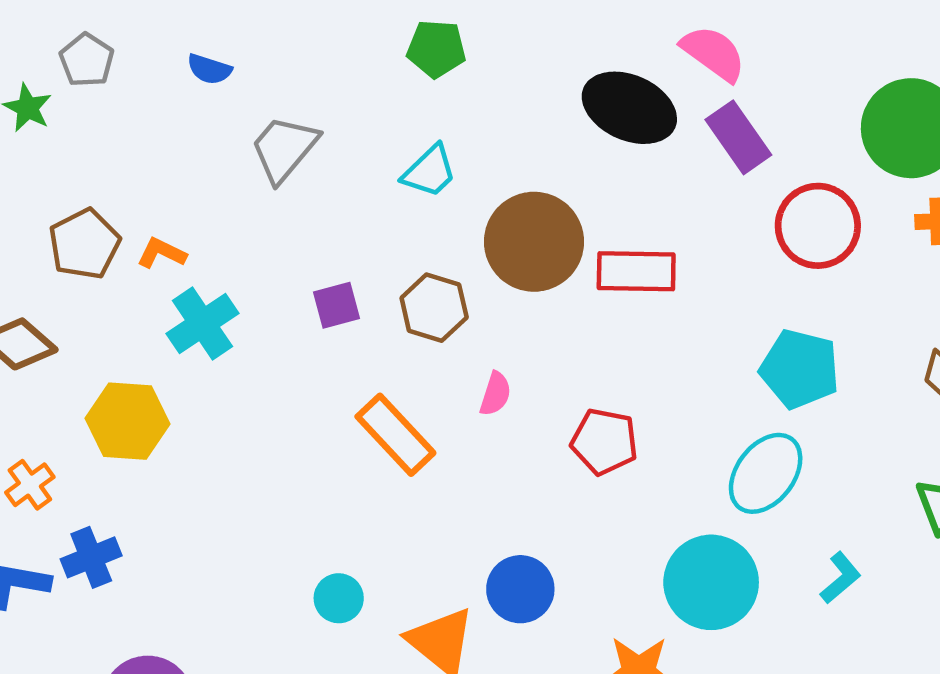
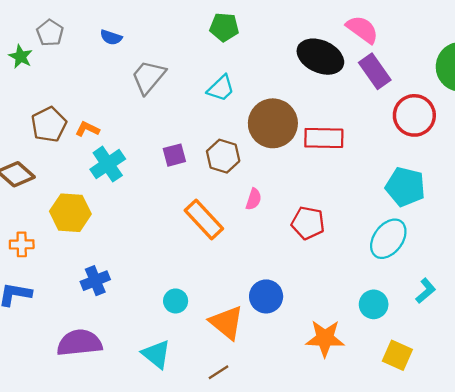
orange cross: (30, 485) -> (22, 244), turned 35
blue cross: (91, 557) -> (95, 281), moved
cyan circle: (711, 582) -> (374, 304), moved, size x0.6

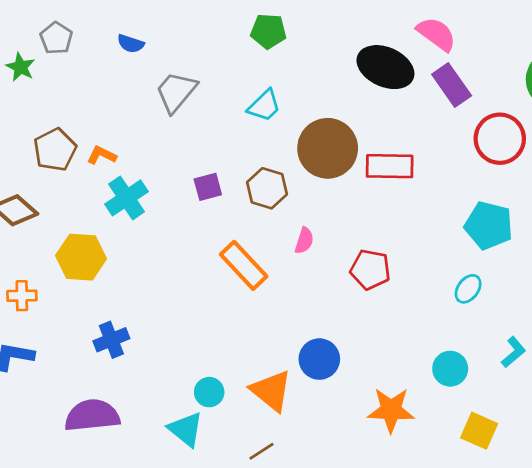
cyan ellipse: (388, 239) -> (468, 289), size x0.6
cyan circle: (176, 301) -> (209, 392), moved

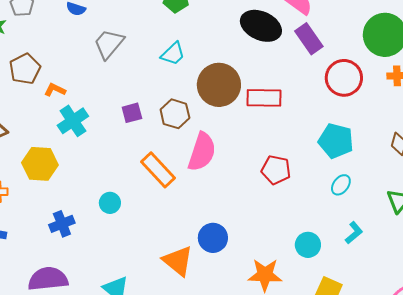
brown pentagon: (55, 150) -> (25, 69), moved
pink semicircle: (304, 241) -> (202, 152), size x2.0
red pentagon: (370, 270) -> (276, 170), moved
cyan ellipse: (468, 289) -> (341, 185), moved
cyan circle: (209, 392) -> (110, 203), moved

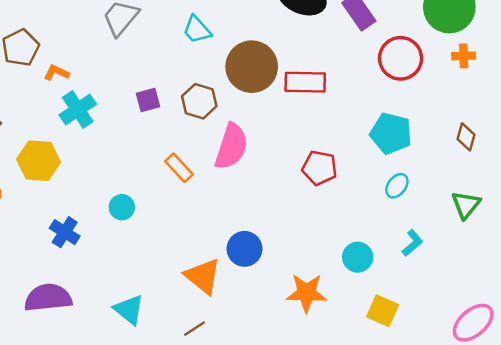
cyan trapezoid: (173, 54) -> (197, 30), turned 92
orange rectangle: (158, 170) -> (179, 168), size x0.7
blue cross: (62, 224) -> (65, 232), turned -35

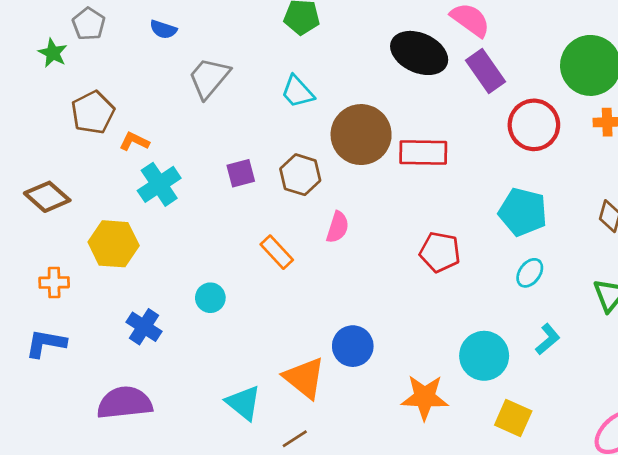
pink semicircle: (231, 146) -> (338, 227), size x0.6
cyan circle: (358, 257) -> (484, 356), size x1.4
cyan triangle: (129, 310) -> (244, 403), moved

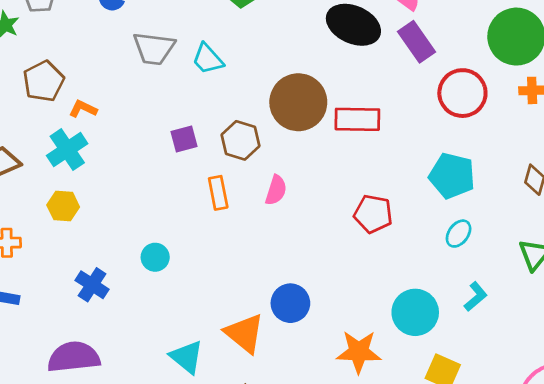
gray trapezoid: (209, 78) -> (154, 48), turned -123
cyan trapezoid: (297, 92) -> (208, 59), moved
cyan cross: (159, 184) -> (67, 150), moved
yellow hexagon: (114, 244) -> (63, 206), size x0.7
orange rectangle: (277, 252) -> (218, 193), moved, turned 32

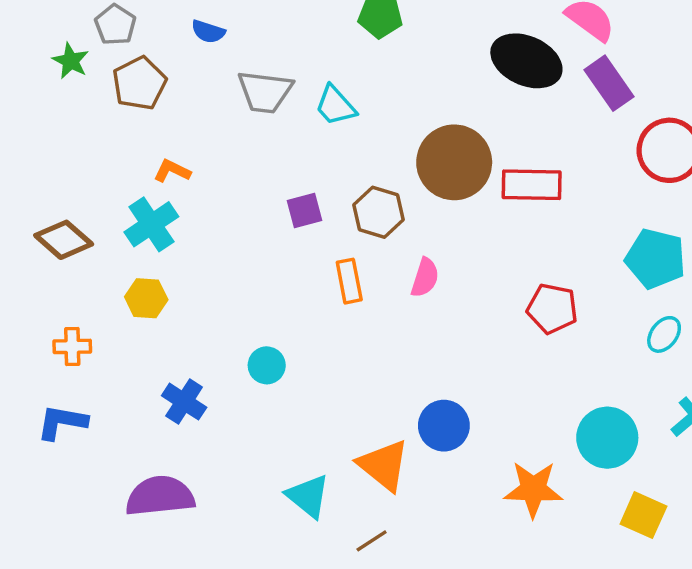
brown pentagon: (44, 81) -> (139, 83), moved

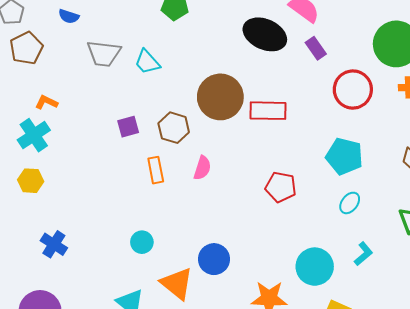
purple rectangle: (609, 83) -> (316, 48), size x0.7
cyan circle: (267, 365) -> (142, 242), moved

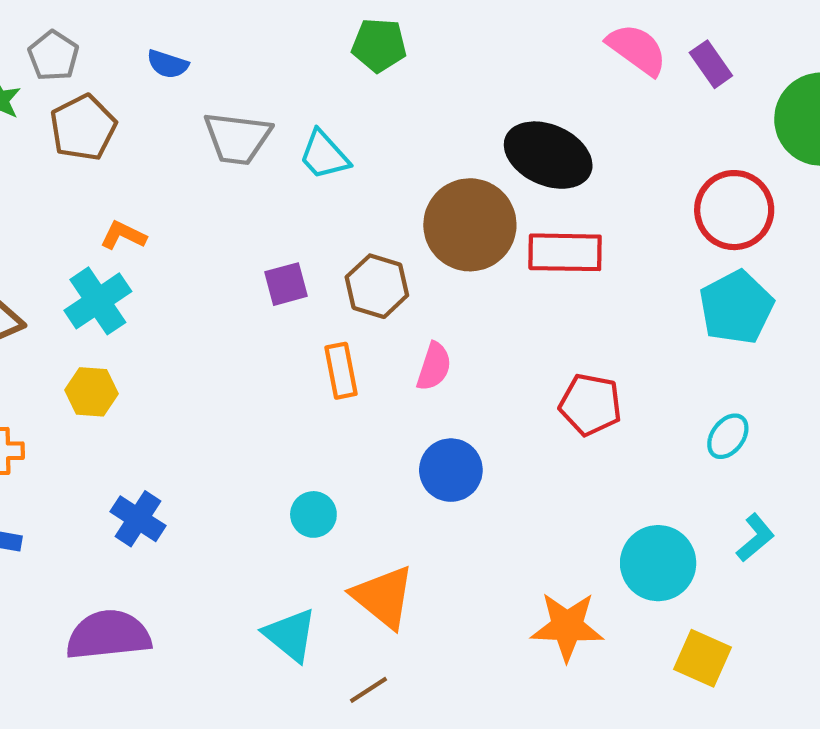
black ellipse: (265, 34) -> (548, 155), moved
purple rectangle: (316, 48) -> (711, 64), moved
cyan pentagon: (344, 156) -> (736, 307), moved, turned 30
blue circle: (214, 259) -> (451, 470), moved

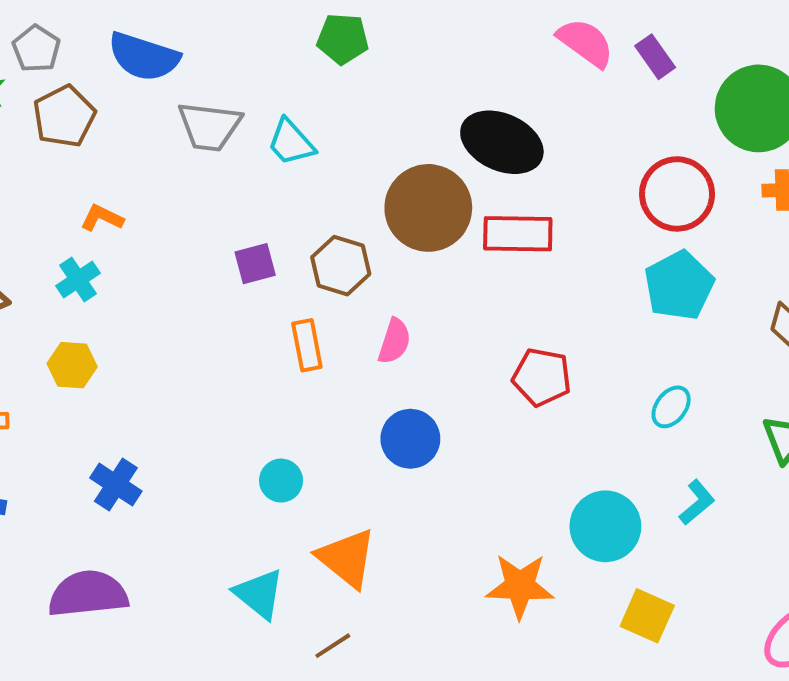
blue semicircle: (168, 64) -> (144, 57), size x1.8
cyan cross: (98, 301) -> (78, 280), size x0.7

